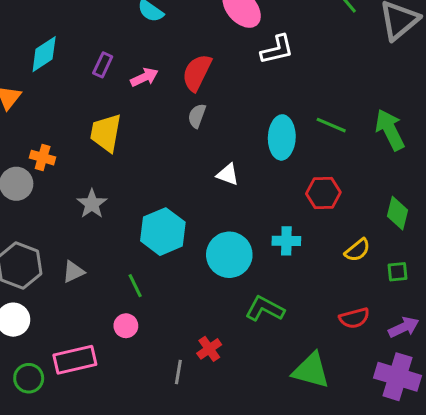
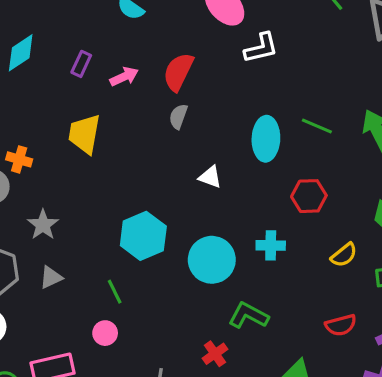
gray star: (92, 204) -> (43, 225), moved
red cross: (209, 349) -> (215, 354), moved

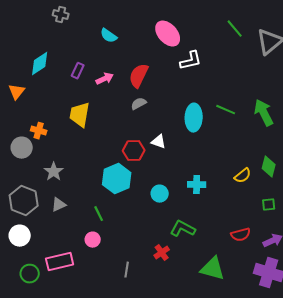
gray semicircle: (178, 116) -> (139, 104), turned 42
red hexagon: (309, 196) -> (134, 151), moved
yellow semicircle: (344, 255) -> (243, 176), moved
cyan circle: (212, 260) -> (160, 194), size x0.6

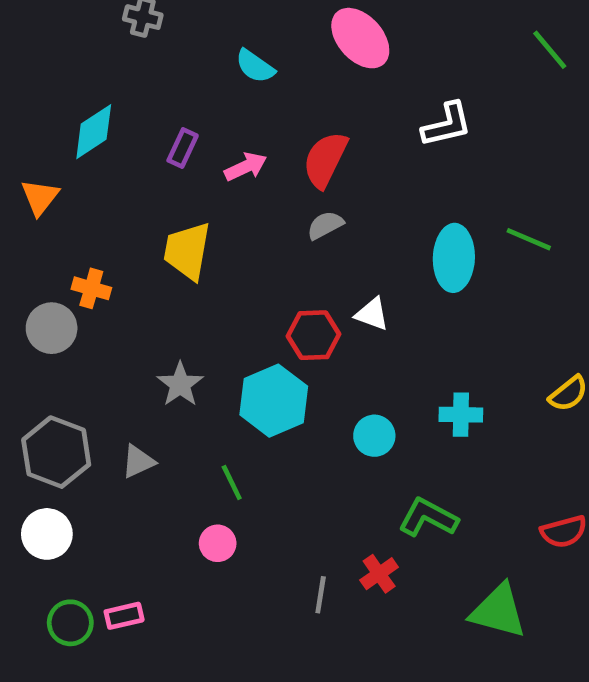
pink ellipse: (168, 34) -> (360, 38), moved
gray star: (54, 172) -> (180, 384), moved
pink rectangle: (60, 262) -> (124, 616), moved, size x0.6
gray line: (127, 270) -> (321, 595), moved

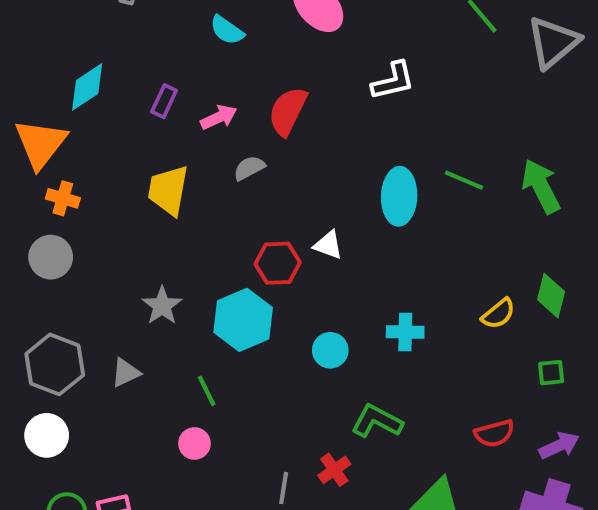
orange triangle: (40, 197) -> (41, 144), size x1.6
gray semicircle: (325, 225) -> (249, 168), moved
orange cross: (91, 288) -> (63, 198), moved

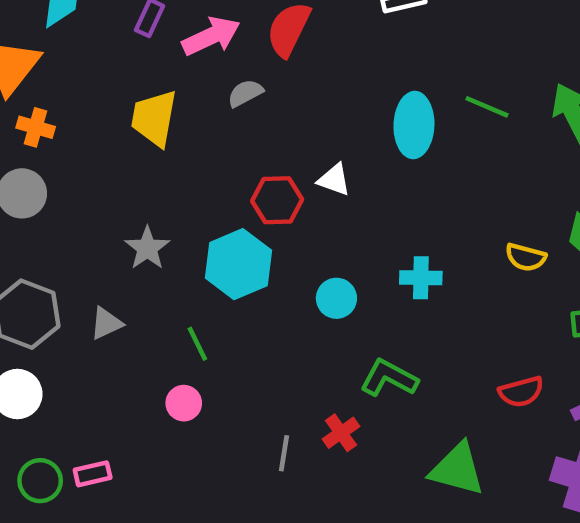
pink arrow: (219, 117) -> (211, 36), size x1.4
yellow semicircle: (498, 314) -> (526, 257), turned 54

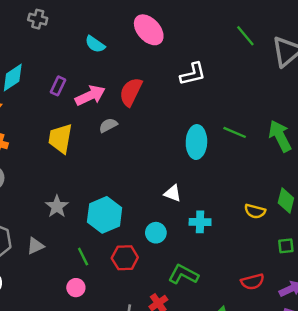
white triangle: (334, 180) -> (173, 193), moved
red hexagon: (277, 200) -> (125, 258), moved

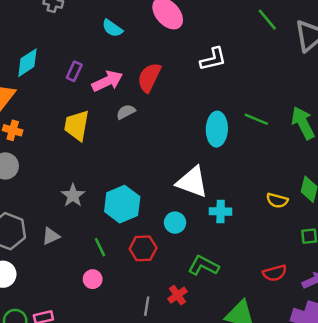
white triangle: (173, 193) -> (192, 182), size x1.8

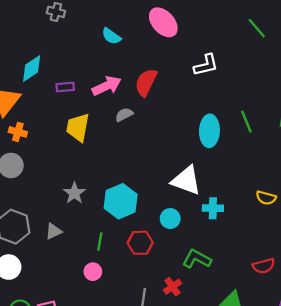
purple rectangle: (74, 71) -> (65, 87), moved, turned 60
green line: (256, 119) -> (246, 122), turned 45
green line: (100, 247) -> (100, 242), turned 36

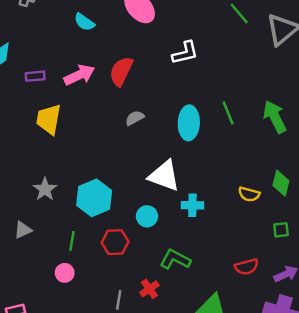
gray semicircle: (124, 115) -> (135, 118), moved

